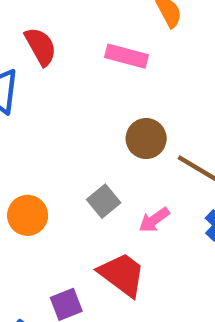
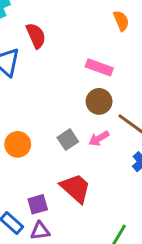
pink rectangle: (127, 56) -> (99, 67), moved
pink arrow: (154, 220) -> (99, 138), moved

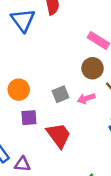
purple square: (38, 204) -> (29, 118), moved

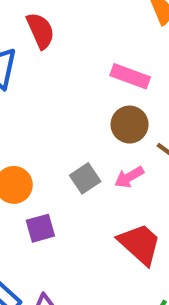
red trapezoid: (59, 135) -> (140, 244), moved

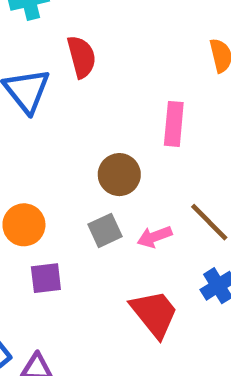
pink rectangle: (130, 76) -> (174, 124), turned 66
brown circle: (130, 125) -> (119, 175), moved

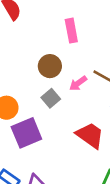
pink arrow: (155, 237) -> (78, 83), moved
purple square: (46, 278) -> (26, 133), size x1.6

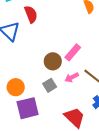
pink rectangle: (71, 31) -> (73, 52), moved, turned 42

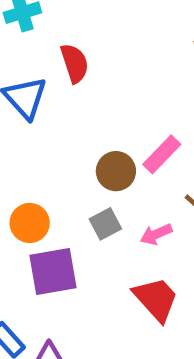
pink arrow: (72, 77) -> (156, 234), moved

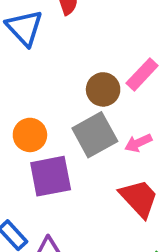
gray square: (105, 224) -> (95, 135), size x1.6

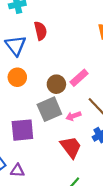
orange circle: (30, 135) -> (17, 77), moved

